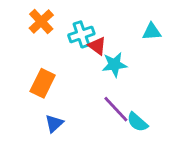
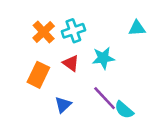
orange cross: (41, 22) -> (44, 32), moved
red triangle: (97, 46) -> (71, 63), moved
blue triangle: (54, 123) -> (63, 105), moved

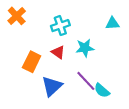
orange cross: (44, 32) -> (17, 16), moved
blue triangle: (63, 105) -> (52, 86), size x1.5

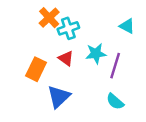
orange cross: (17, 16) -> (49, 18), moved
cyan triangle: (113, 23) -> (127, 26), turned 32
purple line: (86, 81) -> (115, 66), moved, turned 60

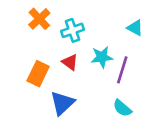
orange cross: (49, 18) -> (39, 19), moved

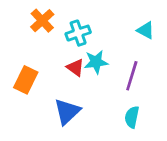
cyan star: (102, 57) -> (96, 62), moved
orange rectangle: (38, 74) -> (26, 80), moved
cyan semicircle: (122, 108) -> (132, 117), turned 60

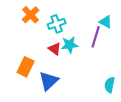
purple line: (132, 76) -> (96, 37), moved
orange rectangle: (26, 80) -> (26, 67), moved
cyan semicircle: (132, 117) -> (110, 85), moved

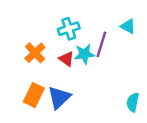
orange cross: (31, 15) -> (35, 53), moved
purple line: (96, 37) -> (101, 44), moved
orange rectangle: (26, 67) -> (34, 95), moved

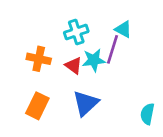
cyan triangle: (128, 26) -> (123, 29), moved
orange cross: (35, 53) -> (39, 59), turned -35
blue triangle: (59, 97) -> (86, 103), moved

